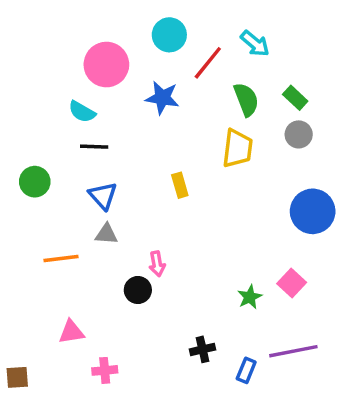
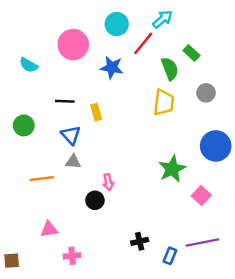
cyan arrow: (255, 44) -> (163, 19), moved, turned -80
green rectangle: (295, 98) -> (192, 53), moved
cyan semicircle: (82, 112) -> (29, 65), moved
yellow rectangle: (180, 185) -> (96, 112), moved
green star: (250, 297) -> (172, 169), moved, size x1.6

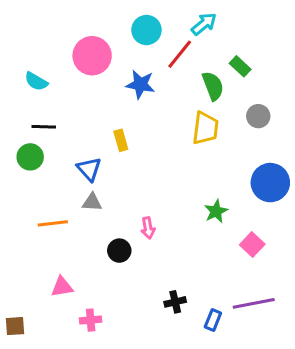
black line: (65, 101) -> (44, 127), moved
green star: (172, 169) -> (216, 211), size x0.7
pink arrow: (108, 182) -> (148, 228), moved

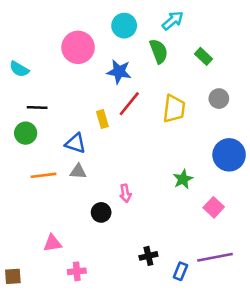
red line: (180, 54) -> (129, 104), moved
cyan semicircle: (36, 81) -> (19, 69), moved
green semicircle: (213, 86) -> (159, 51), moved
blue triangle: (89, 169) -> (76, 143), turned -30
orange line: (53, 223) -> (44, 175), moved

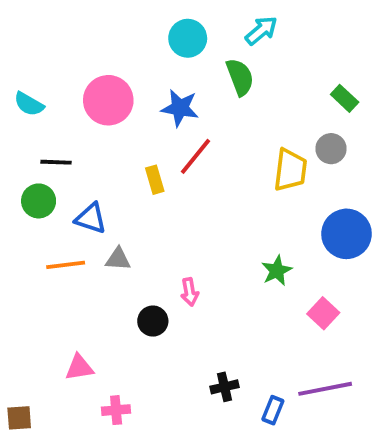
pink circle: (78, 47) -> (108, 100), moved
green rectangle: (203, 56) -> (345, 98), moved
yellow trapezoid: (174, 109) -> (290, 170), moved
blue triangle: (76, 143) -> (91, 218), moved

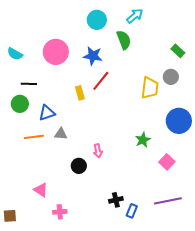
blue triangle: (91, 218) -> (47, 113), turned -36
pink triangle: (79, 367) -> (41, 190), turned 42
blue rectangle: (273, 410) -> (132, 211), moved

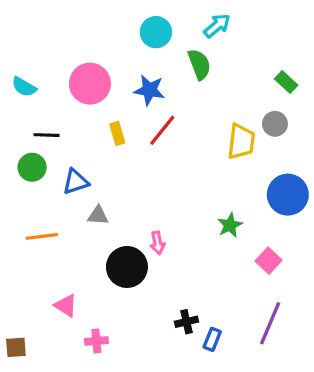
yellow rectangle: (80, 93) -> (117, 133), moved
orange line: (34, 137) -> (42, 236), moved
black circle: (79, 166) -> (127, 267), size x1.6
purple line: (168, 201) -> (270, 323), turned -56

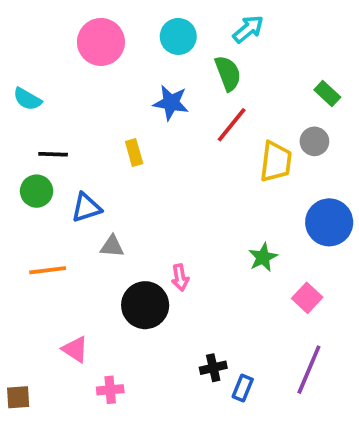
pink circle: (90, 84) -> (101, 42), moved
red line: (162, 130) -> (232, 125), moved

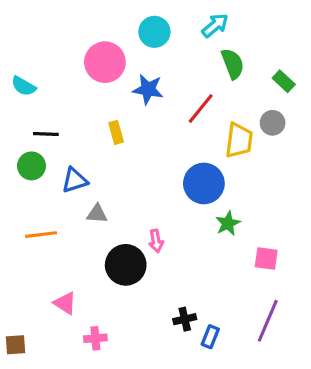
pink circle: (101, 42) -> (105, 62), moved
green semicircle: (228, 73) -> (233, 64), moved
blue circle: (329, 222) -> (204, 183), moved
pink square: (307, 298) -> (266, 258), turned -35

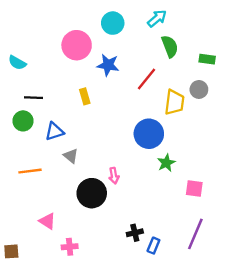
green rectangle: (284, 81) -> (207, 59), turned -35
gray triangle: (97, 214) -> (71, 156), turned 35

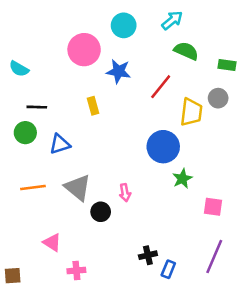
green semicircle: (170, 46) -> (186, 51), turned -45
gray triangle: (71, 156) -> (78, 188), moved, size x1.6
black circle: (92, 193) -> (101, 212), size x0.6

